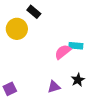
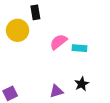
black rectangle: (34, 12) -> (35, 12), turned 40
pink semicircle: (63, 52) -> (59, 42), moved

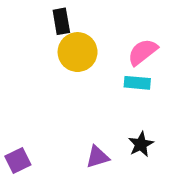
yellow circle: (18, 30) -> (78, 52), moved
pink semicircle: (59, 42) -> (143, 52), moved

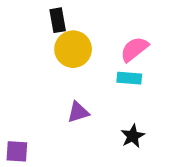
purple triangle: (97, 157) -> (78, 112), moved
purple square: (18, 161) -> (17, 151), turned 30

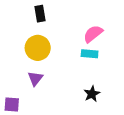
yellow circle: (73, 49) -> (38, 48), moved
purple triangle: (78, 112) -> (35, 79), moved, turned -35

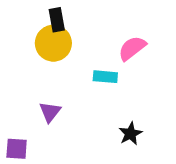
yellow circle: (38, 48) -> (53, 43), moved
cyan rectangle: (90, 54) -> (105, 77), moved

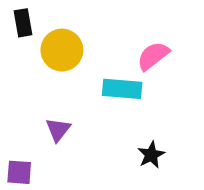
black rectangle: (57, 20) -> (23, 23), moved
cyan rectangle: (105, 77) -> (122, 89), size x1.4

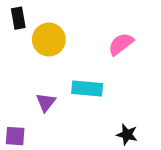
cyan rectangle: (122, 89) -> (87, 89), moved
black star: (151, 155) -> (127, 134), moved, turned -30

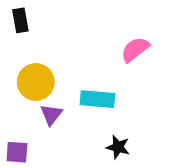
yellow circle: (49, 39) -> (36, 82), moved
black star: (127, 134) -> (118, 147), moved

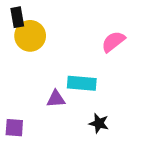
yellow circle: (36, 82) -> (30, 36), moved
purple triangle: (51, 115) -> (56, 99), moved, turned 48

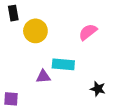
yellow circle: (30, 36) -> (35, 31), moved
black star: (99, 123) -> (98, 89), moved

